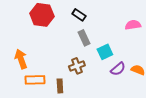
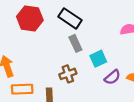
black rectangle: (79, 15) -> (70, 18), size x1.5

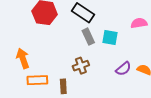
cyan square: (98, 59) -> (110, 38), moved, turned 35

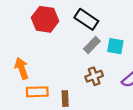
gray rectangle: (88, 37) -> (92, 45), turned 70
brown cross: (81, 66) -> (94, 76), moved

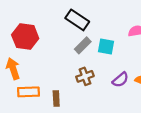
red hexagon: (45, 19) -> (25, 37), moved

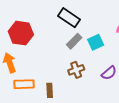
cyan square: (106, 47) -> (96, 42), turned -35

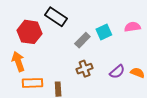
black rectangle: (69, 18) -> (56, 17), moved
cyan square: (96, 42) -> (104, 32), moved

